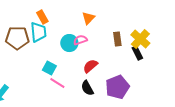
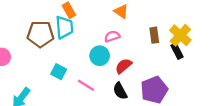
orange triangle: (88, 18) -> (121, 11), turned -40
cyan circle: (69, 43) -> (100, 56), moved
cyan square: (49, 68) -> (59, 72), moved

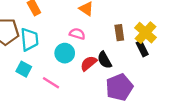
cyan trapezoid: (64, 27) -> (29, 39), moved
pink semicircle: (112, 36) -> (77, 34), turned 35
black semicircle: (120, 91) -> (105, 60), moved

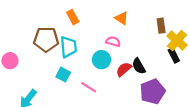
brown rectangle: (119, 33) -> (161, 26), moved

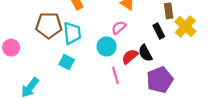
pink semicircle: (113, 42) -> (119, 28), turned -56
black rectangle: (174, 55) -> (159, 31), moved
pink line: (89, 87) -> (115, 75), moved, turned 42

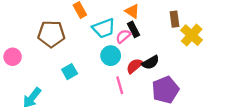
black rectangle: (159, 31) -> (133, 29), moved
cyan trapezoid: (72, 33) -> (104, 28), moved, turned 75
black semicircle: (145, 53) -> (151, 62), turned -91
cyan square: (67, 62) -> (70, 72), turned 32

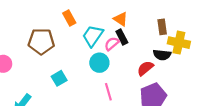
cyan trapezoid: (104, 28) -> (93, 36), turned 145
yellow cross: (192, 35) -> (179, 43), turned -30
black semicircle: (151, 62) -> (162, 55), moved, turned 36
red semicircle: (135, 66) -> (145, 68), moved

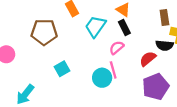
pink semicircle: (112, 44) -> (117, 48), moved
cyan circle: (99, 63) -> (102, 78), moved
pink line: (108, 92) -> (113, 70), moved

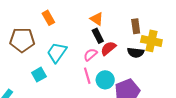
cyan trapezoid: (95, 26) -> (57, 53), moved
red semicircle: (148, 59) -> (108, 48), moved
cyan circle: (102, 78) -> (105, 80), moved

